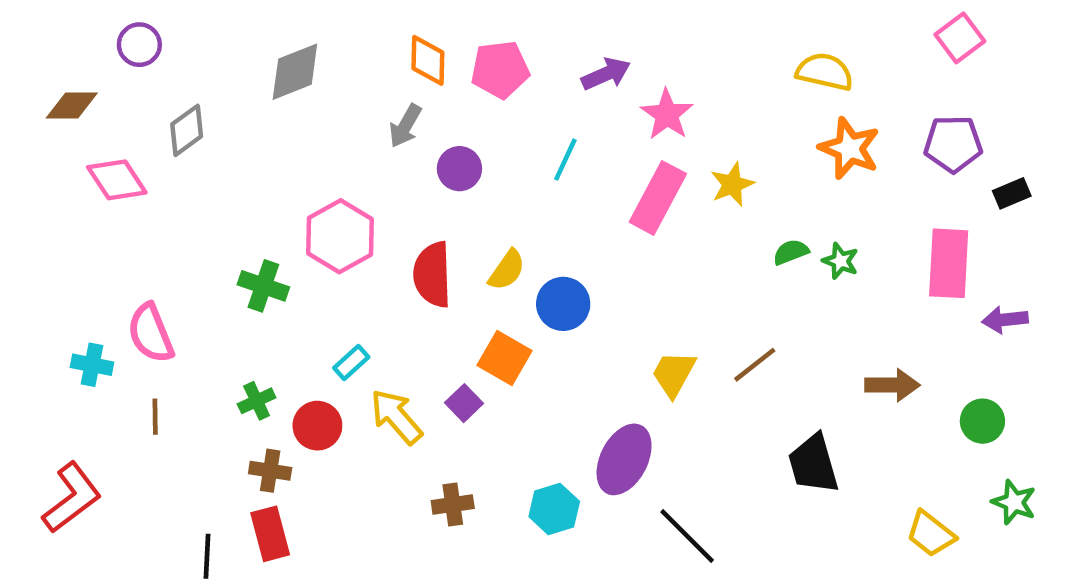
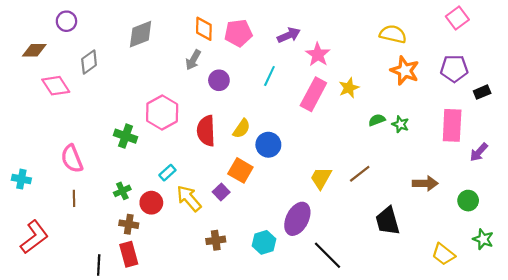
purple arrow: (1005, 320) -> (479, 152), turned -42
cyan cross: (92, 365) -> (21, 179), moved

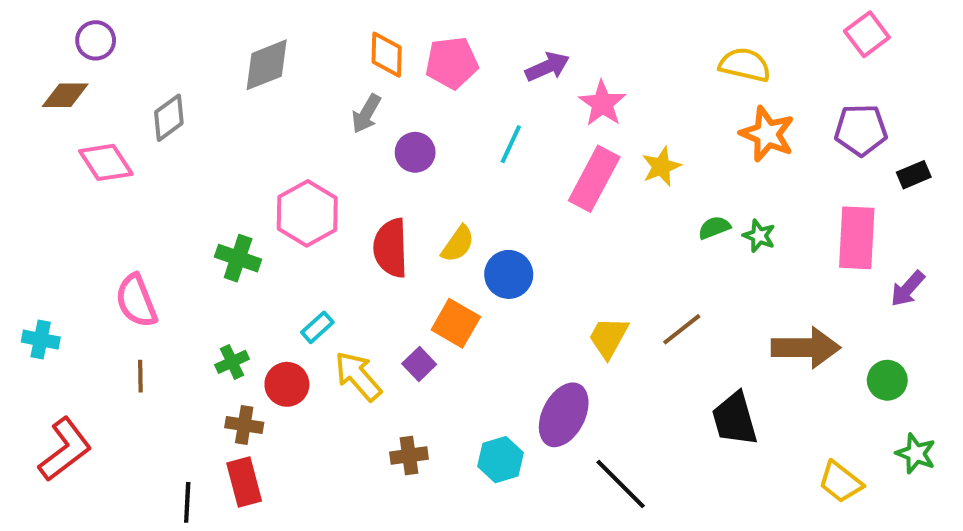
purple circle: (66, 21) -> (96, 40), moved
brown arrow: (425, 183) -> (806, 348), size x1.4

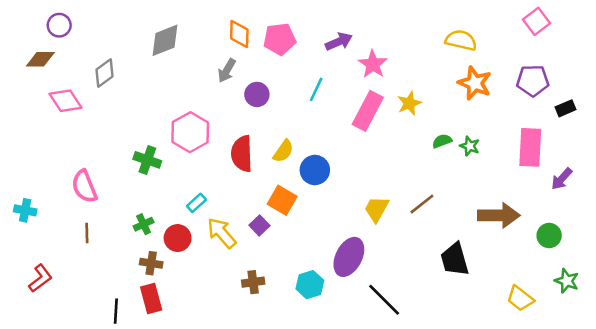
red L-shape: (65, 449) -> (40, 278), size x0.7

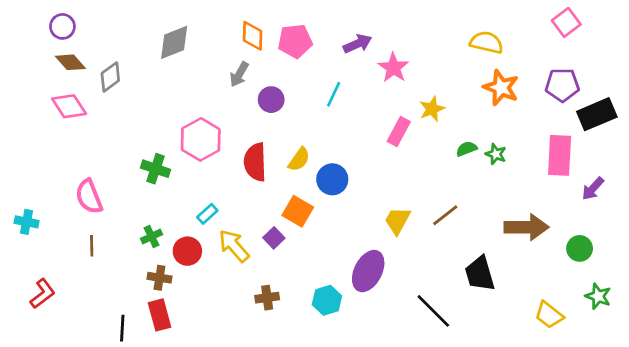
brown diamond: (40, 59) -> (70, 62), moved, turned 48
black rectangle: (565, 108) -> (597, 114), size x1.8
pink rectangle: (368, 111) -> (399, 131), moved, size x0.7
black line: (384, 300) -> (433, 311), moved

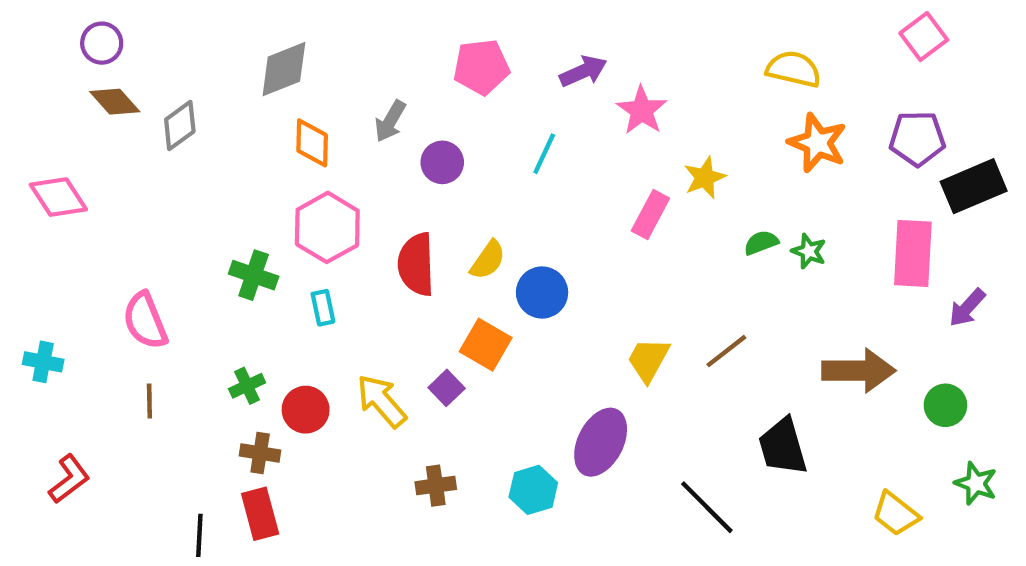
orange diamond: (253, 36) -> (312, 143), moved
pink diamond: (69, 106) -> (58, 197), moved
cyan rectangle: (207, 214) -> (323, 308), moved, turned -60

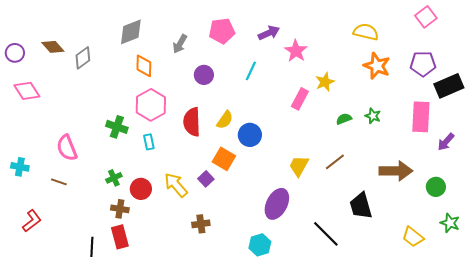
purple circle: (102, 43) -> (15, 53), moved
gray arrow: (390, 121) -> (180, 44), moved
green semicircle: (761, 243) -> (344, 119), moved
brown line: (149, 401) -> (59, 182), moved, turned -70
cyan hexagon: (533, 490) -> (260, 245), moved

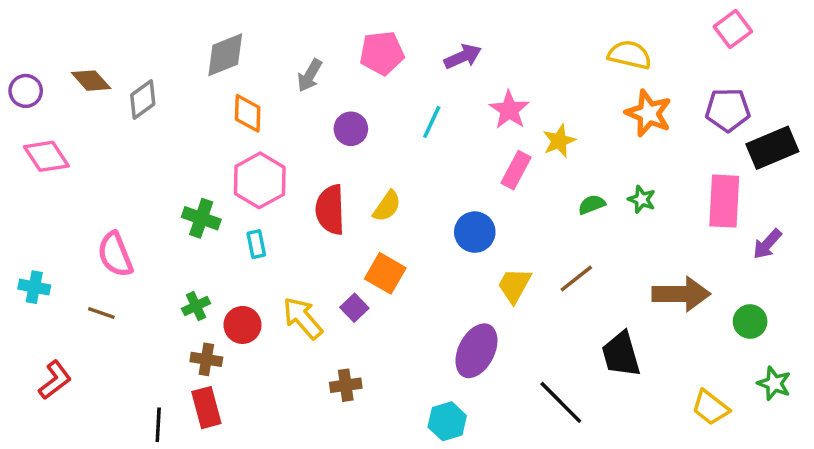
pink star: (296, 51) -> (509, 110), moved
blue circle: (250, 135) -> (475, 232), moved

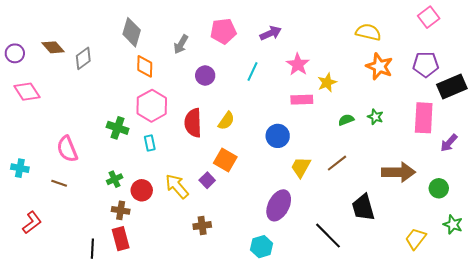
gray diamond: (225, 55) -> (132, 32), turned -52
pink rectangle: (516, 170) -> (302, 100), turned 60
yellow trapezoid: (710, 408) -> (416, 239), turned 90

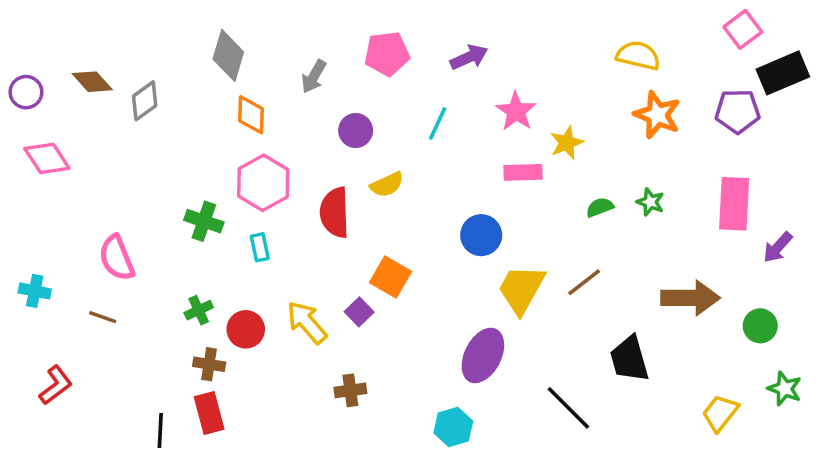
black rectangle: (452, 87) -> (783, 73), moved
yellow semicircle: (226, 121) -> (387, 185), moved, turned 30
yellow trapezoid: (301, 167) -> (521, 289), size x1.4

